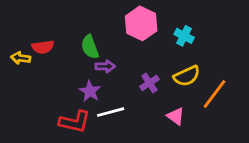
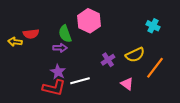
pink hexagon: (141, 23) -> (89, 21), moved
cyan cross: (184, 36) -> (153, 26), moved
purple arrow: (105, 66) -> (60, 48), moved
purple star: (90, 91) -> (58, 72), moved

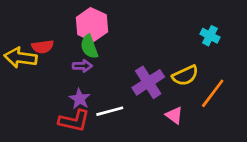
pink hexagon: (89, 21) -> (92, 25), moved
yellow arrow: (15, 42) -> (21, 58), size x1.6
purple cross: (108, 60) -> (148, 82), size x1.6

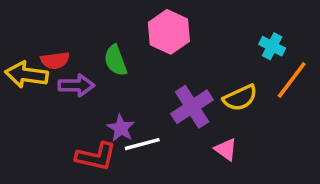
pink hexagon: (92, 25) -> (169, 32), moved
purple arrow: (82, 66) -> (76, 85), moved, size x1.4
orange line: (213, 93) -> (292, 80), moved
purple star: (80, 99) -> (121, 128), moved

